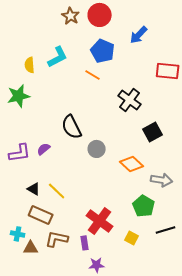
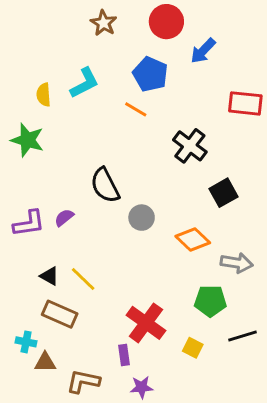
red circle: (100, 15) -> (166, 22), moved
green star: (19, 96) -> (27, 140), turned 30
green pentagon: (144, 206) -> (210, 301), turned -30
brown L-shape: (57, 239) -> (83, 381), moved

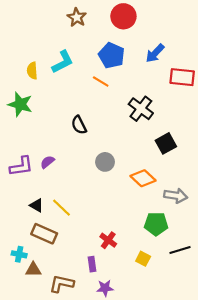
blue arrow: (203, 51) -> (155, 53), moved
black semicircle: (105, 185) -> (79, 125), moved, size x0.7
red cross: (146, 323) -> (108, 240), size x0.6

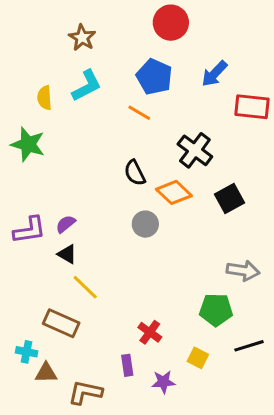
brown star: (77, 17) -> (82, 38), moved
black semicircle: (79, 125) -> (135, 173), moved
orange diamond: (143, 178) -> (174, 192), moved
black triangle: (37, 205) -> (67, 254), moved
purple star: (105, 288) -> (163, 382), moved

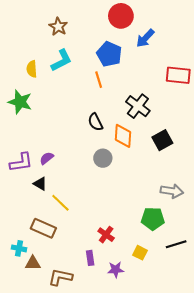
blue arrow: (214, 74) -> (145, 38), moved
orange line: (139, 113) -> (99, 80), turned 42
orange diamond: (174, 192) -> (123, 136), turned 50
black triangle: (67, 254) -> (40, 184), moved

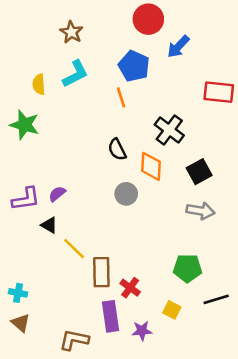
gray arrow: (172, 191) -> (201, 211), moved
brown rectangle: (43, 228) -> (101, 272), moved, turned 65
cyan cross: (19, 248) -> (18, 293), moved
purple rectangle: (90, 258) -> (111, 316), size x1.6
brown triangle: (33, 263) -> (21, 323), moved, turned 42

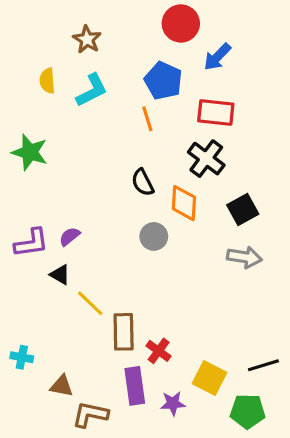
yellow semicircle: (39, 84) -> (47, 81), moved
red rectangle: (219, 92) -> (216, 112), moved
green pentagon: (187, 268) -> (248, 411), moved
yellow square: (172, 310) -> (209, 378), size x1.5
brown triangle: (21, 323) -> (62, 386), moved, turned -30

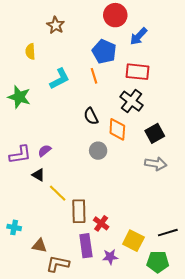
cyan L-shape: (92, 90) -> (60, 79), moved

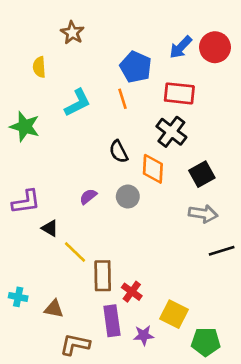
red circle: (115, 15) -> (215, 47), moved
purple semicircle: (44, 151) -> (88, 197), moved
black line: (168, 233) -> (222, 251), moved
brown triangle: (39, 246) -> (54, 309), moved

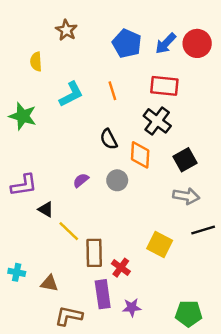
blue pentagon: (136, 67) -> (127, 43), moved
yellow square: (174, 314) -> (160, 245), moved

